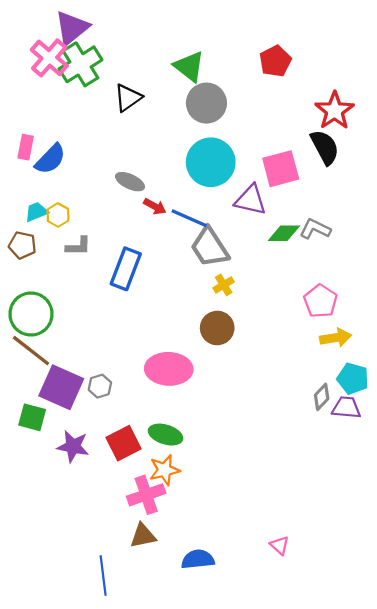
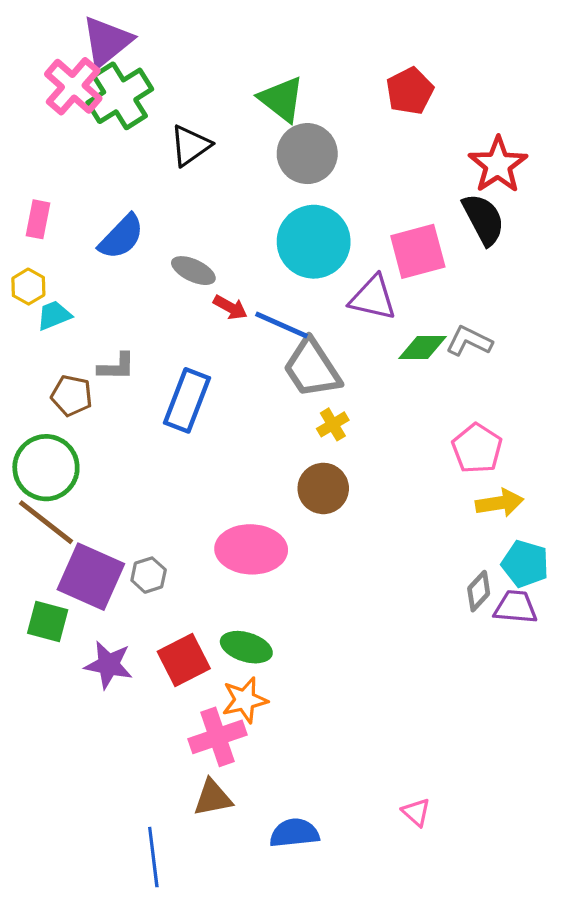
blue semicircle: (50, 159) -> (121, 237), moved
yellow hexagon: (58, 215) -> (28, 287), moved
brown pentagon: (22, 245) -> (72, 396), moved

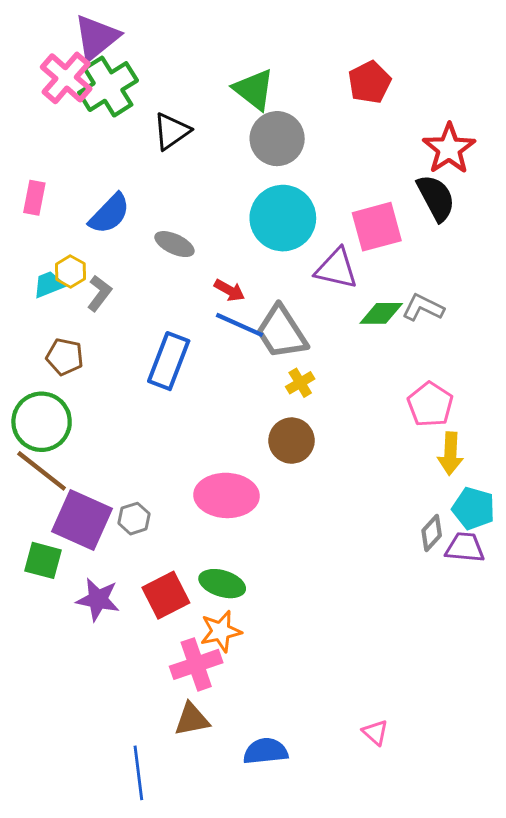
yellow hexagon: (28, 287) -> (70, 271), moved
red arrow: (230, 307) -> (229, 290), moved
blue line: (282, 325) -> (240, 325), moved
gray L-shape: (117, 367) -> (99, 293), moved, turned -54
yellow arrow: (499, 503) -> (450, 454), turned 102

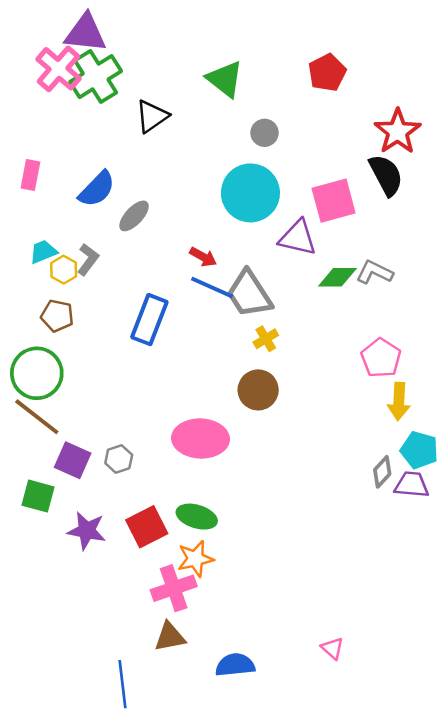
purple triangle: (96, 37) -> (85, 33), turned 45
gray circle: (277, 139) -> (264, 133), moved, size x0.6
gray ellipse: (174, 244) -> (134, 216), moved, turned -72
yellow hexagon: (70, 271) -> (64, 270), moved
purple square: (82, 520) -> (73, 460), size x0.7

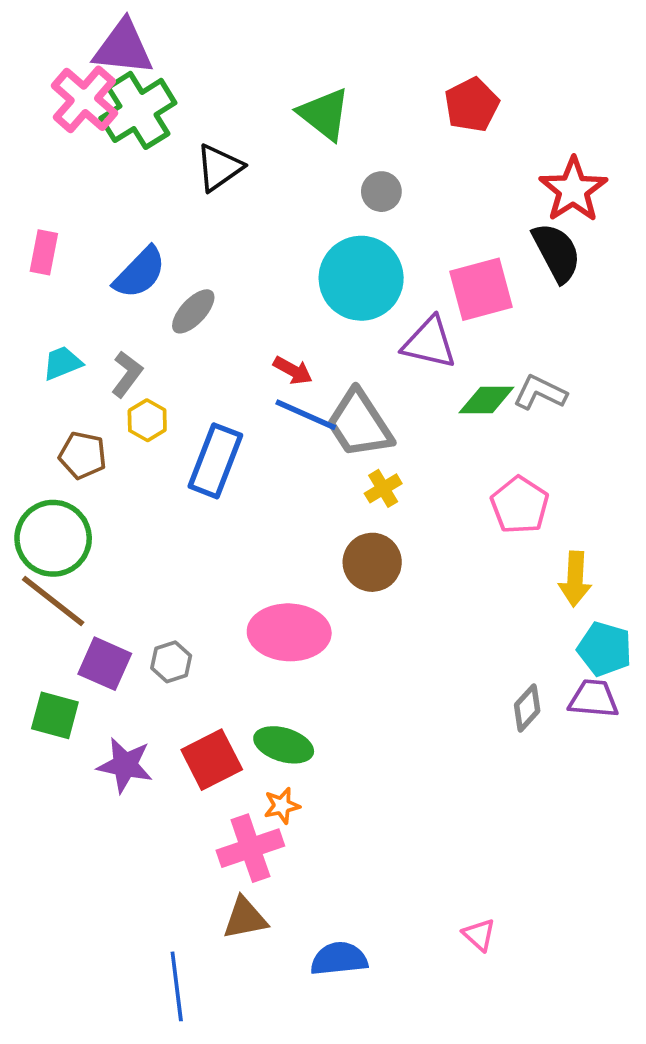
yellow hexagon: (64, 270) -> (147, 420), moved
pink pentagon: (381, 358) -> (520, 505), moved
gray diamond: (382, 472) -> (527, 708), moved
orange star: (195, 559) -> (282, 806), size x0.7

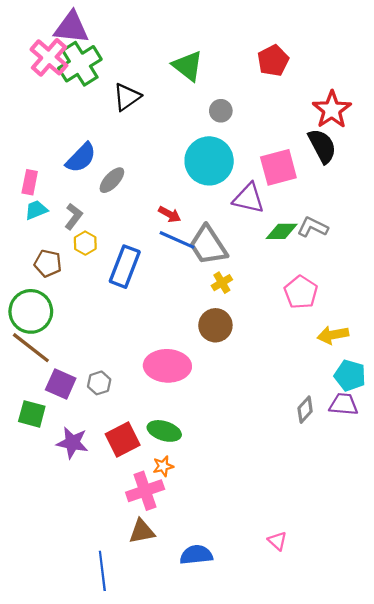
pink rectangle: (44, 252) -> (30, 182), moved
yellow arrow: (575, 579) -> (333, 335), turned 76

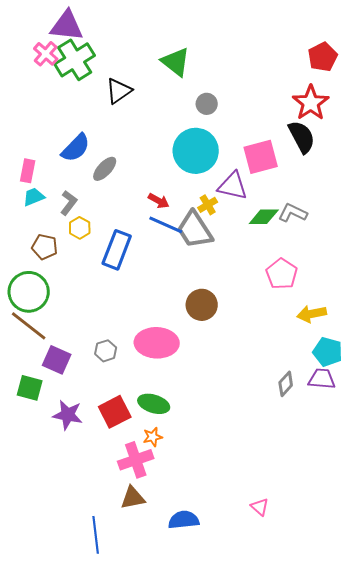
pink cross: (49, 57) -> (46, 54), size x0.7
red pentagon: (273, 61) -> (323, 57), moved
yellow cross: (222, 283) -> (208, 205), moved
gray hexagon: (99, 383) -> (106, 351), moved

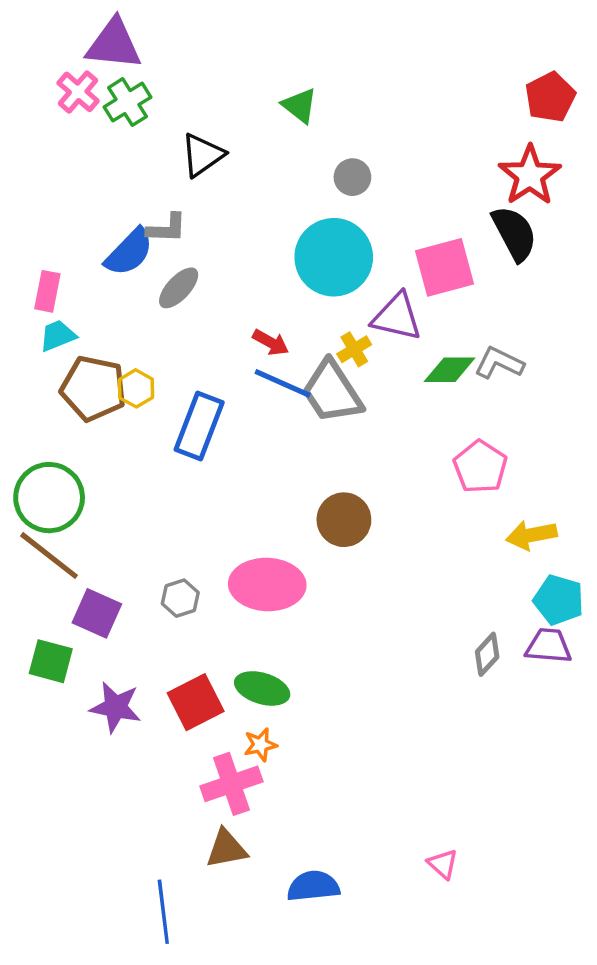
green cross: (75, 60) -> (127, 102), size x0.7
green triangle: (176, 62) -> (300, 106), size x0.7
gray L-shape: (69, 203) -> (167, 228), moved, turned 55
brown pentagon: (45, 247) -> (93, 388), moved, size x1.5

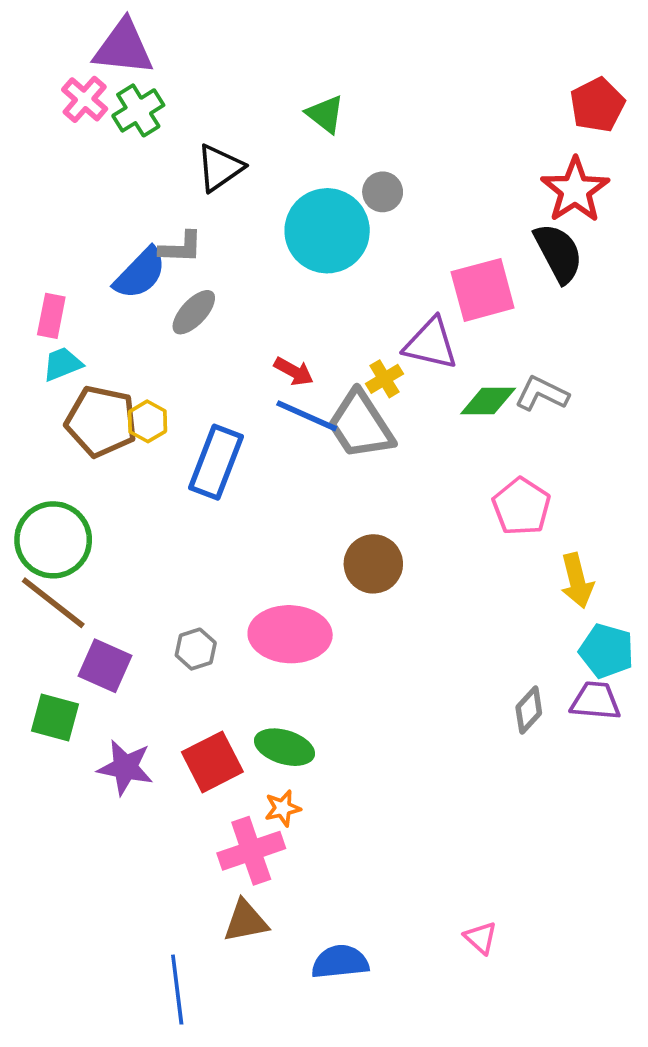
cyan circle: (334, 257) -> (327, 231), moved
yellow arrow: (531, 535) -> (577, 581), turned -93

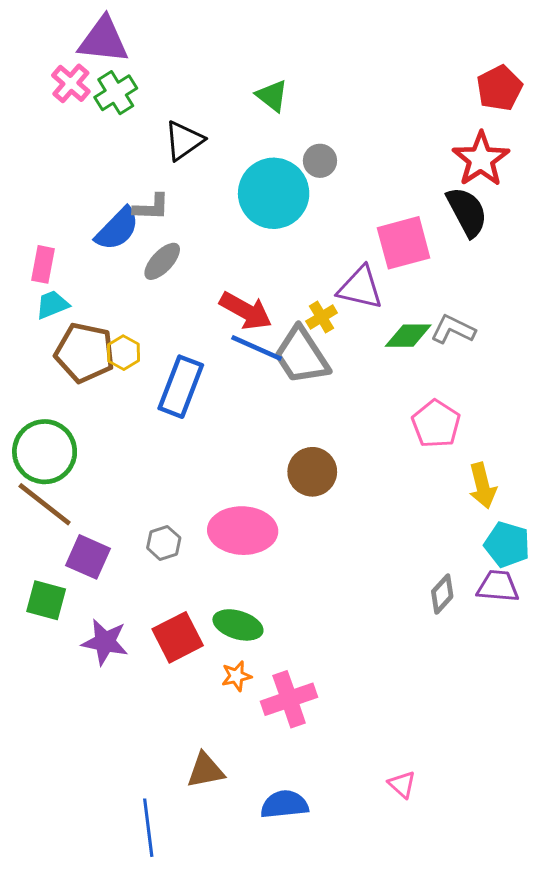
red arrow: (294, 371) -> (246, 311), size x1.6
pink cross: (251, 851) -> (289, 699), moved

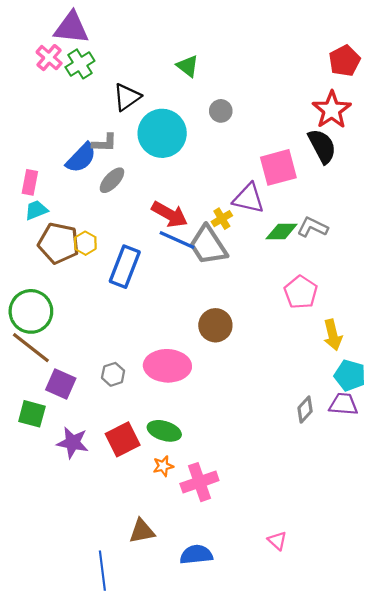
cyan circle: (274, 193) -> (162, 133), moved

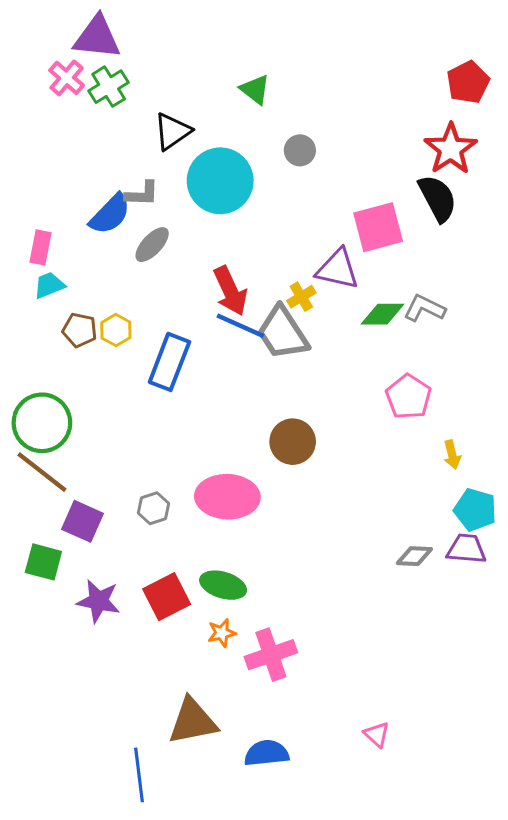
red arrow: (170, 214) -> (230, 291), turned 36
brown pentagon: (59, 243) -> (80, 330), size x0.6
yellow arrow: (333, 335) -> (452, 455), size x0.7
gray diamond: (305, 410) -> (414, 556), turned 50
brown triangle: (142, 531) -> (193, 721), size x1.4

